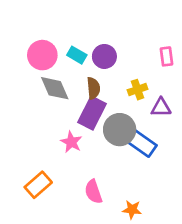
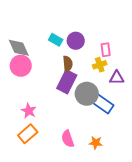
pink circle: (42, 55) -> (21, 66), moved
pink rectangle: (166, 56) -> (106, 50), moved
gray diamond: (55, 88) -> (19, 48), moved
pink star: (71, 142) -> (29, 111), moved
orange star: (132, 210) -> (96, 143), moved

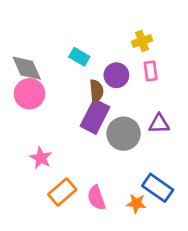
purple circle: (76, 41) -> (116, 75), moved
yellow cross: (100, 65) -> (142, 41), moved
purple triangle: (117, 78) -> (159, 124), moved
blue rectangle: (103, 104) -> (158, 188), moved
orange rectangle: (28, 134) -> (62, 192), moved

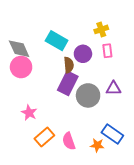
cyan rectangle: (79, 57) -> (57, 41), size x1.5

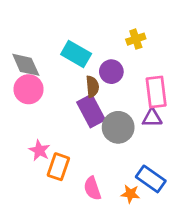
pink rectangle: (107, 51) -> (156, 92), moved, size x1.6
purple rectangle: (68, 83) -> (91, 111), turned -55
orange rectangle: (44, 137) -> (58, 167), moved, turned -30

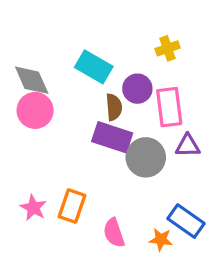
pink rectangle: (156, 92) -> (169, 107), moved
purple rectangle: (91, 111) -> (112, 137), turned -44
pink star: (39, 150) -> (33, 208), moved

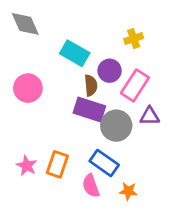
gray diamond: (32, 80) -> (25, 24), moved
pink rectangle: (169, 107) -> (135, 85), turned 40
blue rectangle: (186, 221) -> (104, 163), moved

